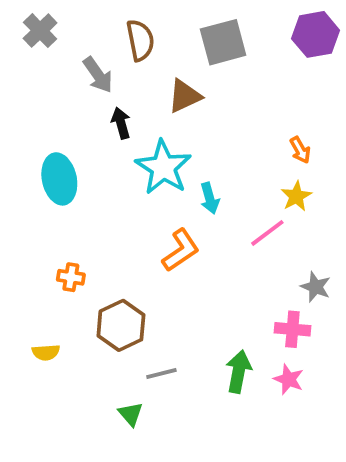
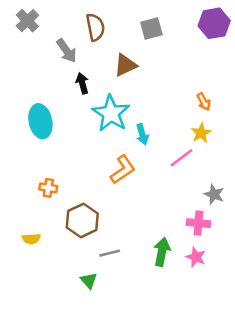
gray square: (223, 42) -> (151, 28), size x0.7

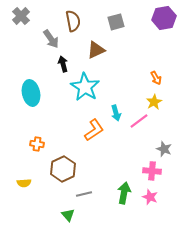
cyan arrow: (142, 134) -> (116, 113), moved

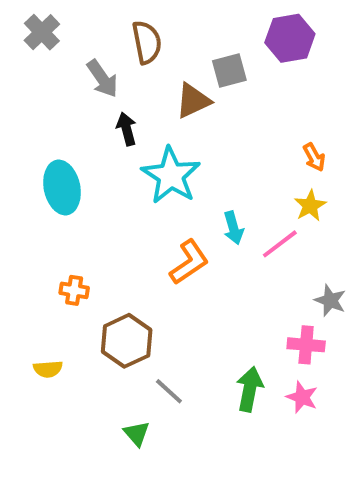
purple hexagon: (164, 18) -> (290, 38), moved
gray square: (116, 22) -> (229, 71), moved
gray line: (84, 194) -> (169, 391), turned 56

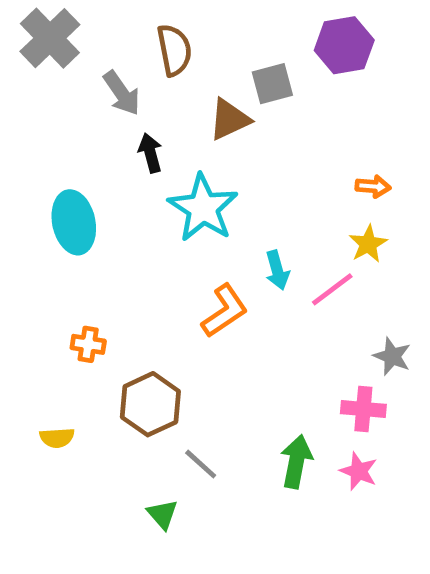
gray cross: (42, 32) -> (50, 38), size x1.4
orange arrow: (314, 157) -> (373, 186), turned -56

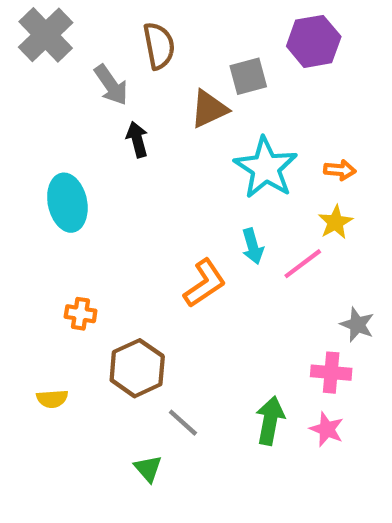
cyan star: (203, 208) -> (266, 168), moved

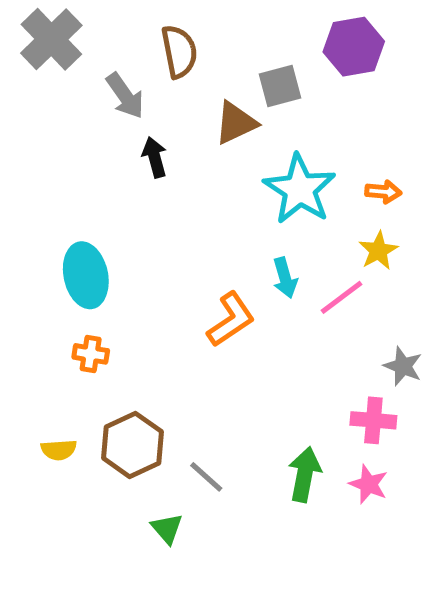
cyan ellipse: (67, 203) -> (86, 275), moved
brown hexagon: (137, 368) -> (132, 445), moved

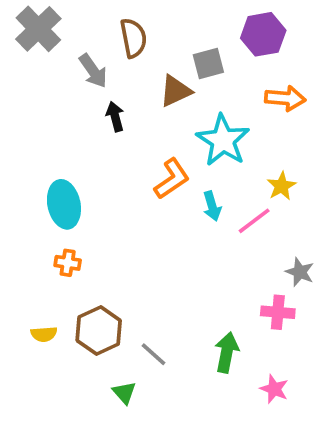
orange arrow: (383, 192) -> (285, 98), moved, size x1.5
orange L-shape: (231, 320) -> (172, 179), moved
pink star: (369, 484) -> (274, 389), moved

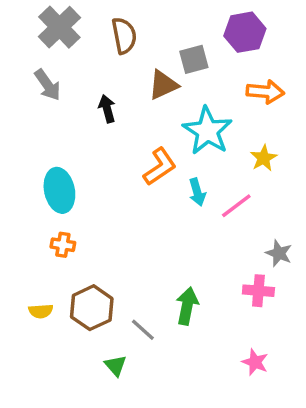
gray cross: (38, 29) -> (59, 27), moved
gray arrow: (93, 71) -> (48, 85), moved
yellow star: (281, 186) -> (264, 158), moved
green arrow: (227, 352) -> (187, 306), moved

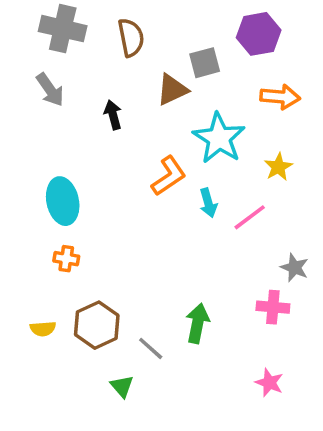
gray cross: (59, 27) -> (63, 29), turned -33

